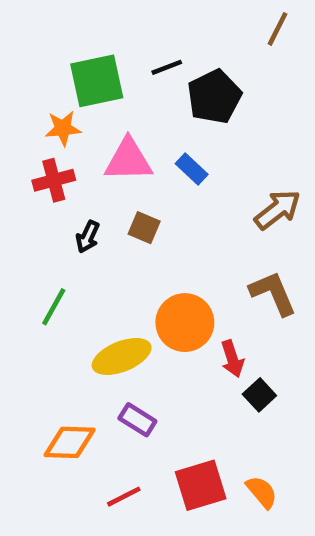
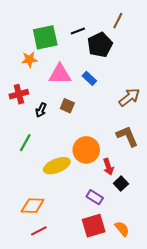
brown line: (277, 29) -> (118, 21), moved
red cross: (54, 180) -> (19, 94), moved
purple rectangle: (137, 420) -> (95, 197), moved
red line: (124, 497) -> (39, 231), moved

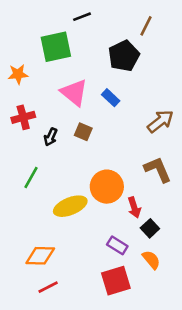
black line: (78, 31) -> (82, 17), moved
orange star: (29, 59) -> (18, 74), moved
pink triangle: (60, 74) -> (74, 93), turned 40
orange semicircle: (122, 229) -> (151, 260), moved

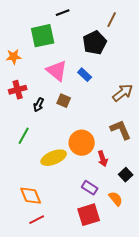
black square: (150, 228) -> (126, 175), moved
orange diamond: (40, 256) -> (31, 196), turned 65

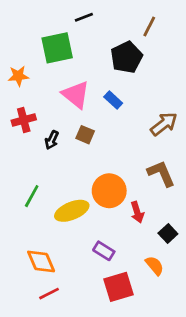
green line: (24, 136) -> (32, 196), moved
purple rectangle: (90, 188) -> (104, 251), moved

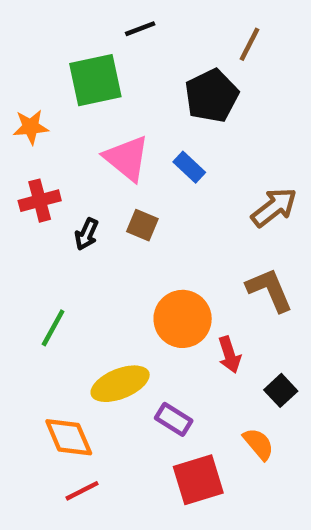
yellow ellipse: (72, 211) -> (120, 384), moved

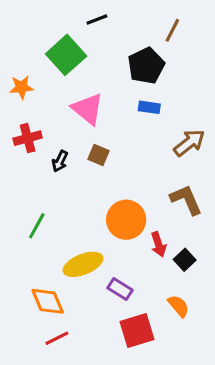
green square: (95, 80) -> (66, 55), turned -30
blue rectangle: (189, 167) -> (149, 107), moved, turned -35
black square: (281, 390) -> (185, 260), moved

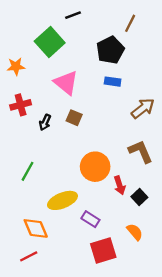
red line: (57, 338) -> (29, 256), moved

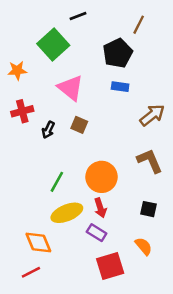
green line: (28, 171) -> (57, 182), moved
red arrow: (120, 185) -> (100, 208), moved
black square: (139, 197) -> (149, 209), turned -35

